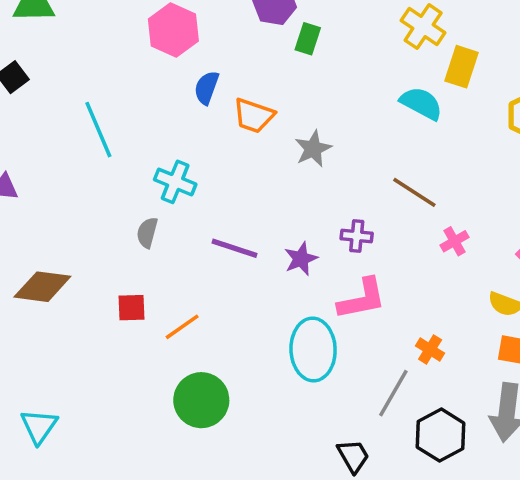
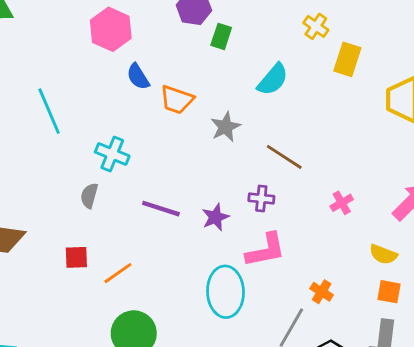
yellow cross: (423, 27) -> (316, 26), size x0.7
blue semicircle: (207, 88) -> (138, 77), turned -52
cyan semicircle: (421, 103) -> (273, 79), moved, turned 102
brown line: (414, 192) -> (284, 157), moved

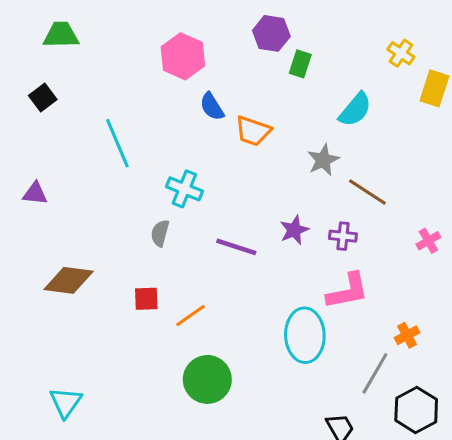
gray star: (226, 127) -> (323, 160), moved
purple star: (215, 217) -> (294, 230), moved
orange cross: (322, 292) -> (407, 335), turned 30

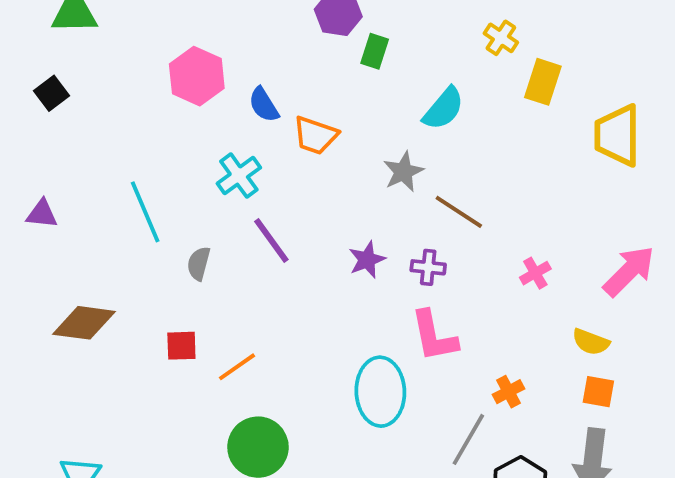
pink hexagon: (183, 56) -> (197, 76), moved
cyan line: (117, 143) -> (145, 212), moved
cyan cross: (184, 189) -> (239, 176), moved, turned 32
purple line: (236, 247) -> (271, 241), moved, turned 36
pink L-shape: (348, 291) -> (434, 336), turned 90

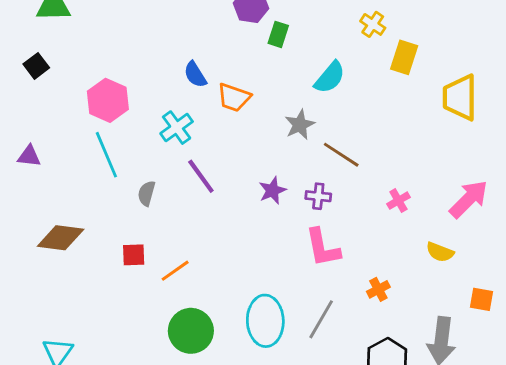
pink hexagon: (197, 76) -> (108, 100), moved
cyan ellipse: (380, 392) -> (265, 321), moved
orange square: (598, 392) -> (482, 299), moved
gray line: (468, 439) -> (321, 319), moved

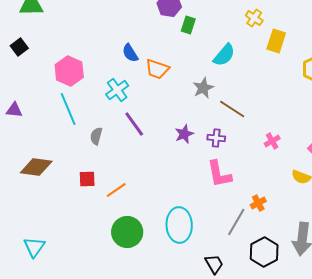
gray line: (321, 319) -> (236, 222), moved

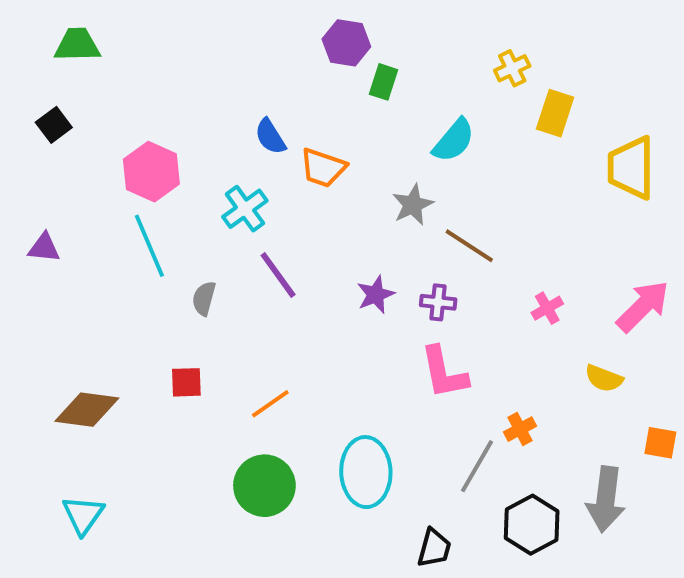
yellow cross: (254, 18) -> (512, 68), turned 30
brown diamond: (36, 167) -> (87, 410), moved
orange line: (116, 190) -> (270, 404), moved
black trapezoid: (214, 264) -> (434, 548), turned 45

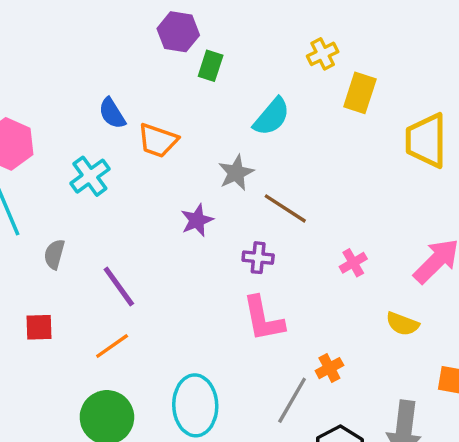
purple line: (278, 275) -> (119, 287), moved
purple star: (376, 295) -> (197, 220), moved

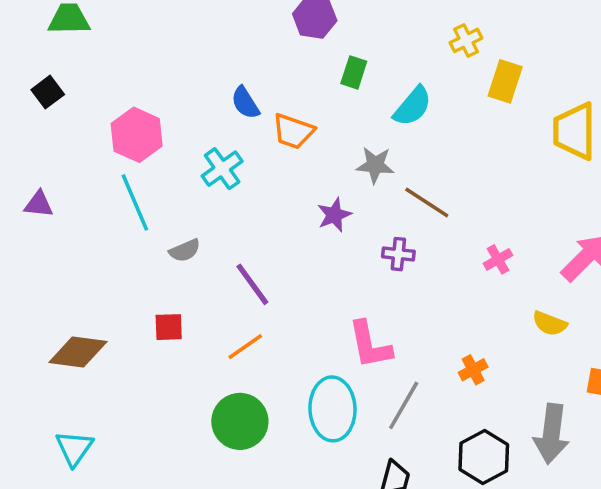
green rectangle: (211, 66) -> (354, 72), moved
gray star: (236, 173) -> (375, 165), turned 30
gray semicircle: (54, 254) -> (185, 250), turned -128
pink L-shape: (263, 319) -> (370, 345), moved
gray line: (292, 400) -> (404, 405), moved

